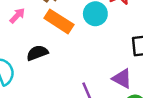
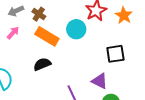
black semicircle: (37, 53) -> (42, 64), moved

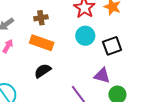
brown cross: (39, 14) -> (41, 18), moved, turned -32
cyan circle: (76, 29) -> (85, 36), moved

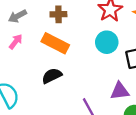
purple triangle: (102, 76) -> (120, 91), turned -30

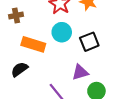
orange rectangle: (55, 43) -> (33, 44), moved

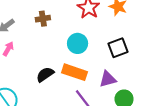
cyan circle: (62, 32) -> (78, 43), moved
orange rectangle: (33, 44) -> (74, 72), moved

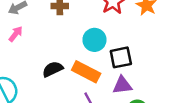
black square: (118, 48) -> (121, 57), moved

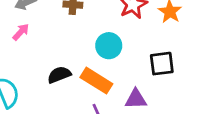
black square: (121, 57) -> (162, 64), moved

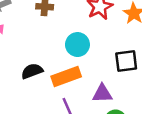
orange rectangle: (96, 81) -> (66, 77), turned -52

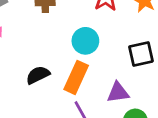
orange rectangle: (66, 77) -> (76, 77), turned -40

